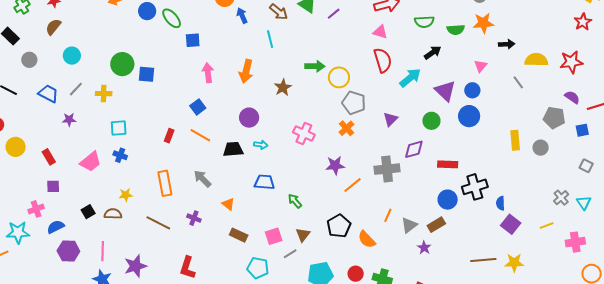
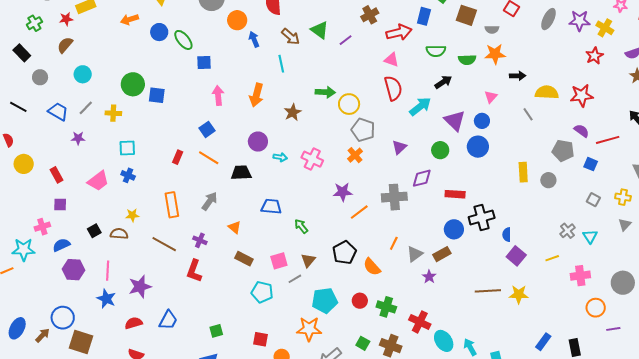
blue square: (582, 130) -> (591, 164), turned 32
cyan arrow: (261, 145) -> (280, 157), moved
gray arrow: (202, 179) -> (210, 201), turned 78
red L-shape: (187, 268) -> (194, 271), moved

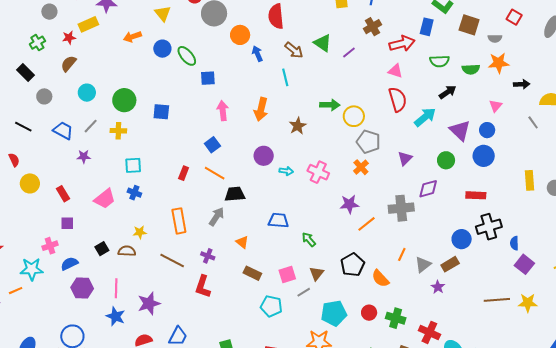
green circle: (133, 84) -> (124, 100), moved
black trapezoid: (241, 173) -> (235, 194), moved
red rectangle: (455, 194) -> (476, 195), moved

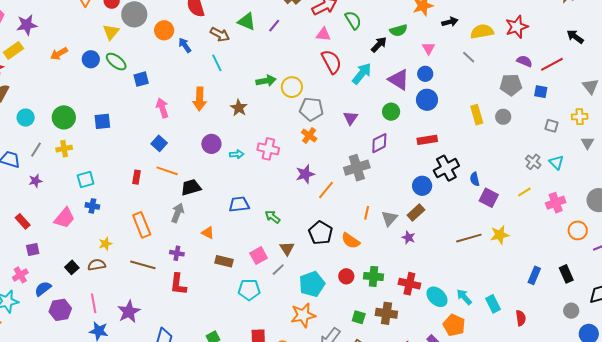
yellow triangle: (163, 13) -> (111, 32), moved, turned 30
green semicircle: (439, 61) -> (353, 20), moved, turned -108
green semicircle: (471, 69) -> (398, 30), moved

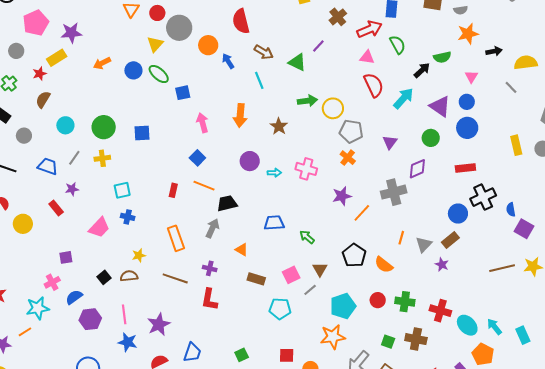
green triangle: (247, 21) -> (297, 62), moved
red rectangle: (23, 221) -> (56, 208), moved

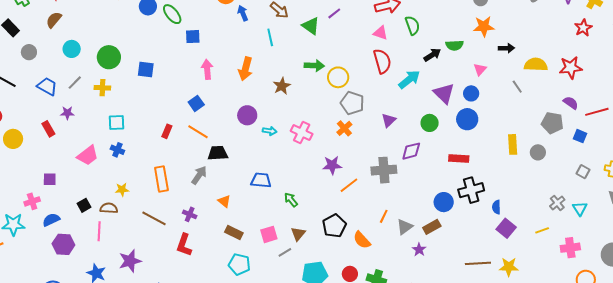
cyan pentagon: (280, 309) -> (239, 264), moved
pink line: (124, 314) -> (99, 231), moved

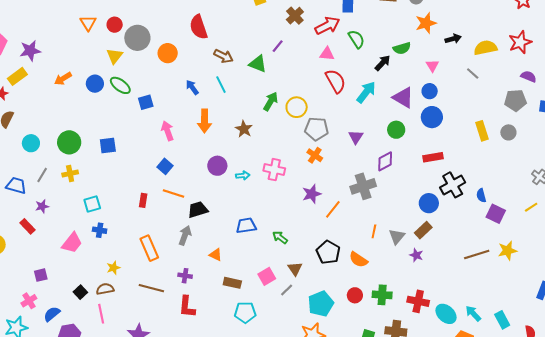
blue arrow: (243, 13) -> (192, 87), moved
green arrow: (314, 66) -> (271, 101), turned -48

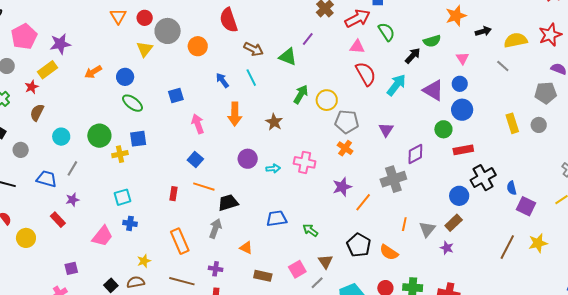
green ellipse: (120, 85) -> (133, 103), moved
green circle: (396, 130) -> (443, 129), moved
yellow cross: (70, 173) -> (120, 154), moved
brown line: (477, 254) -> (507, 247), turned -45

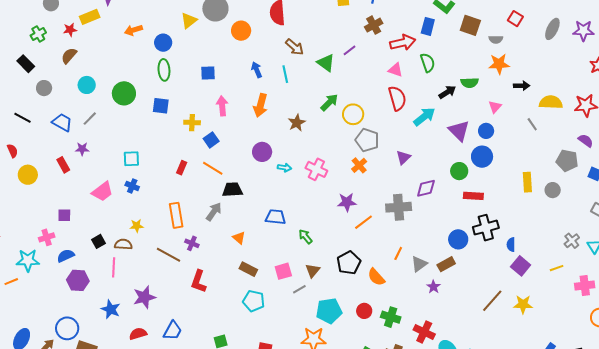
green ellipse: (133, 103) -> (164, 70), turned 35
yellow cross: (120, 154) -> (192, 123), moved
purple cross: (216, 269) -> (192, 243), moved

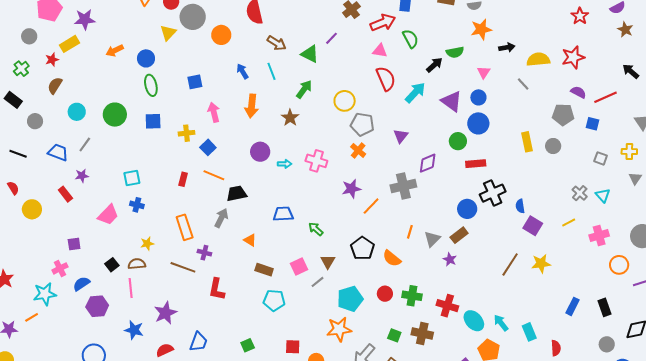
green arrow: (329, 102) -> (304, 89), moved

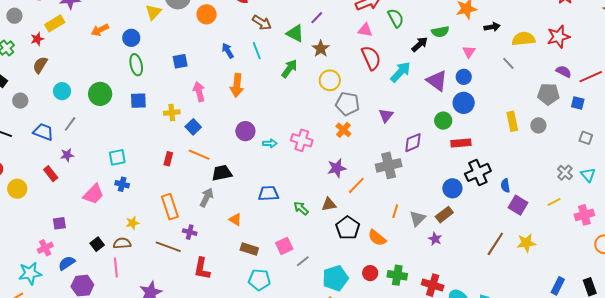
brown star: (290, 118) -> (321, 49), moved
brown triangle: (328, 262) -> (329, 204), moved, turned 49

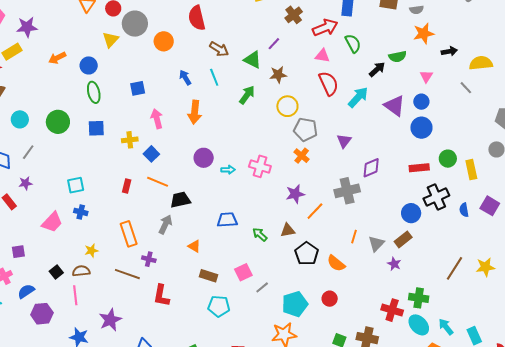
brown star: (321, 49) -> (278, 75), turned 30
green circle: (443, 121) -> (448, 159), moved
yellow rectangle: (512, 121) -> (471, 170), moved
purple square: (518, 205) -> (490, 206), moved
green cross: (397, 275) -> (419, 298), moved

